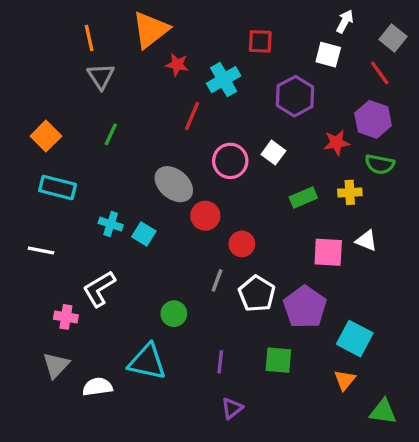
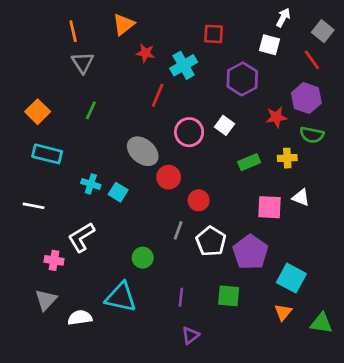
orange triangle: (151, 30) -> (124, 24), size x0.7
green triangle: (383, 412) -> (321, 323), moved

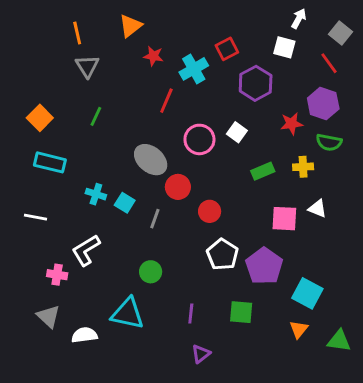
red square: (214, 34) -> (227, 49), moved, turned -30
gray line: (178, 230) -> (155, 219), moved
gray triangle: (46, 300) -> (48, 316), turned -30

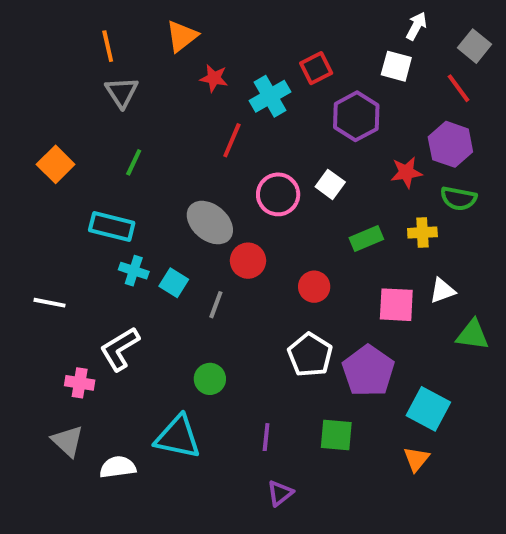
cyan rectangle: (50, 162) -> (112, 227), moved
white triangle: (317, 208) -> (442, 291), turned -42
red circle: (210, 211) -> (314, 287), moved
green triangle: (339, 341) -> (473, 335), moved

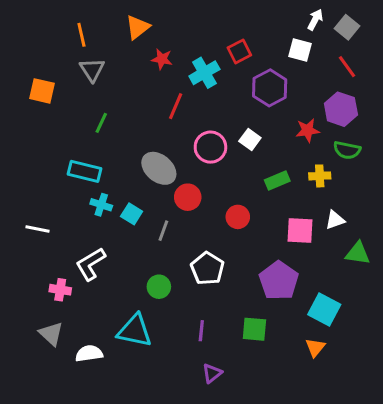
gray square: (475, 46) -> (347, 27), moved
orange square: (56, 164) -> (42, 91), moved, turned -32
white pentagon: (310, 355) -> (207, 268), moved

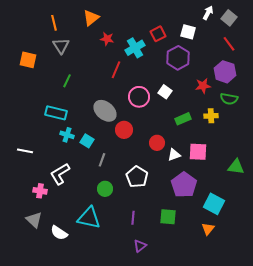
white square: (300, 50) -> (188, 32), moved
white triangle: (335, 220) -> (174, 155), moved
gray line: (163, 231) -> (102, 160), moved
white semicircle: (89, 353) -> (59, 233), turned -138

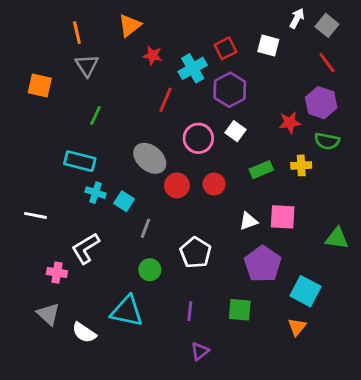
purple hexagon: (178, 58) -> (230, 90), moved
red circle: (157, 143) -> (214, 184), moved

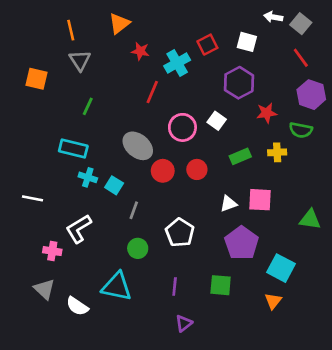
white arrow: (297, 18) -> (273, 17), turned -108
purple hexagon: (230, 90) -> (239, 83), moved
purple hexagon: (321, 103) -> (311, 95), moved

